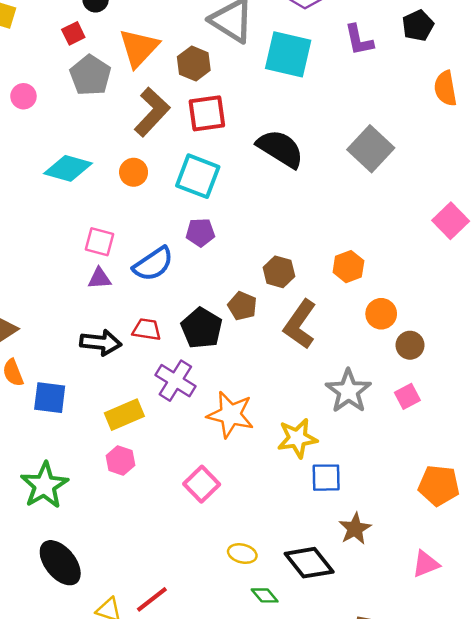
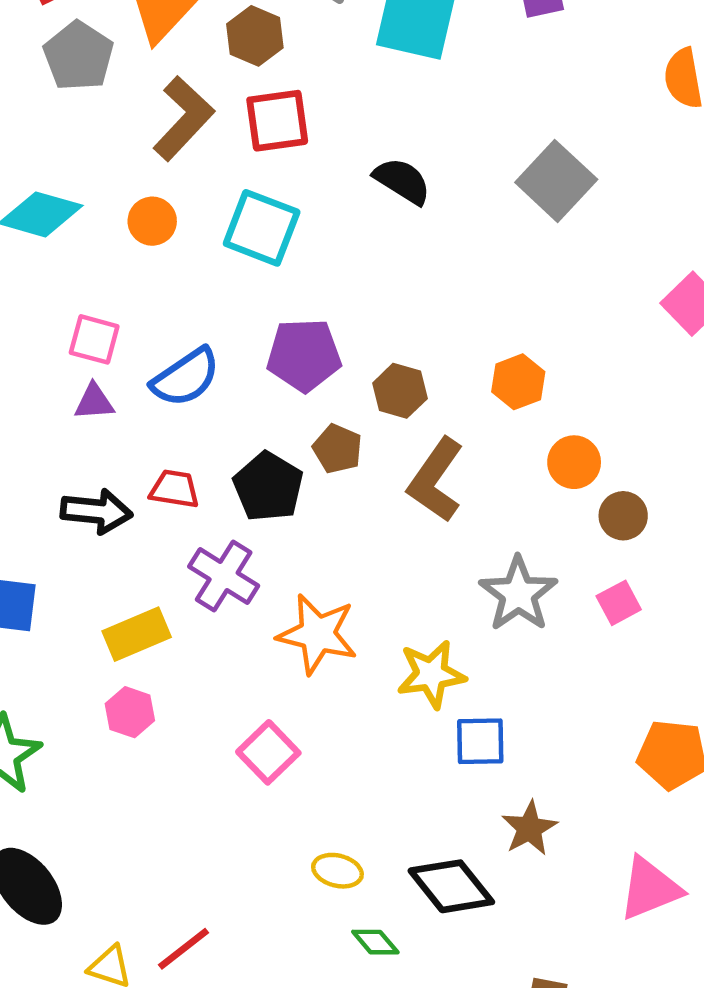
black semicircle: (280, 149) -> (402, 181), size x0.7
purple pentagon: (200, 233) -> (304, 355), moved, size x1.5
pink triangle: (426, 564) -> (650, 889), size x1.4

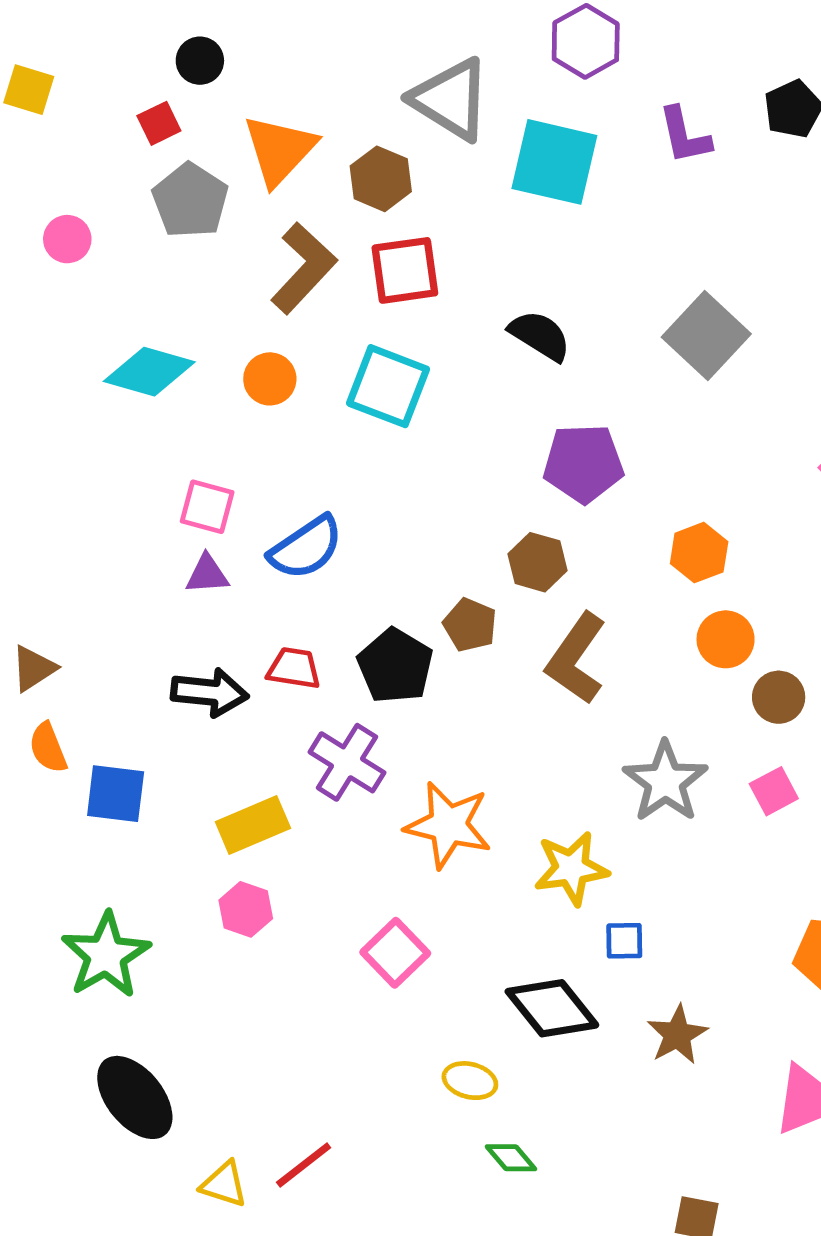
purple pentagon: (304, 355) -> (583, 463), moved
orange hexagon: (518, 382) -> (699, 553), moved
blue square: (480, 741) -> (624, 941), size x0.7
black diamond: (451, 886) -> (552, 1008), moved

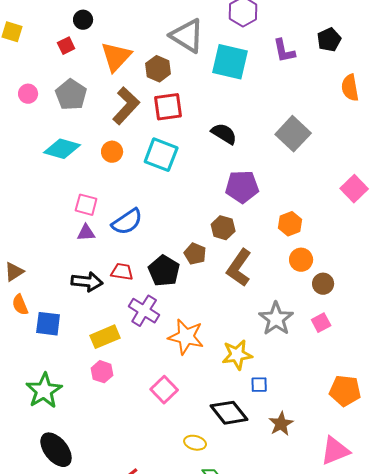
gray pentagon: (190, 201) -> (71, 95), moved

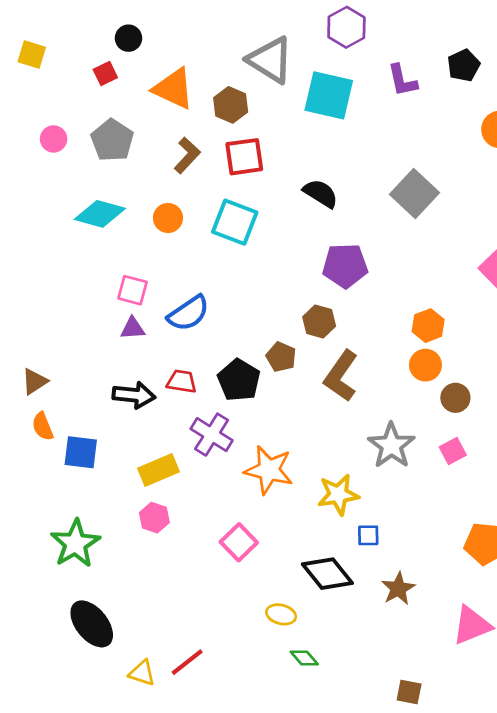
orange triangle: (116, 57) -> (173, 89), turned -48
brown L-shape: (126, 106) -> (187, 155), size x0.7
orange hexagon: (290, 224) -> (428, 326), moved

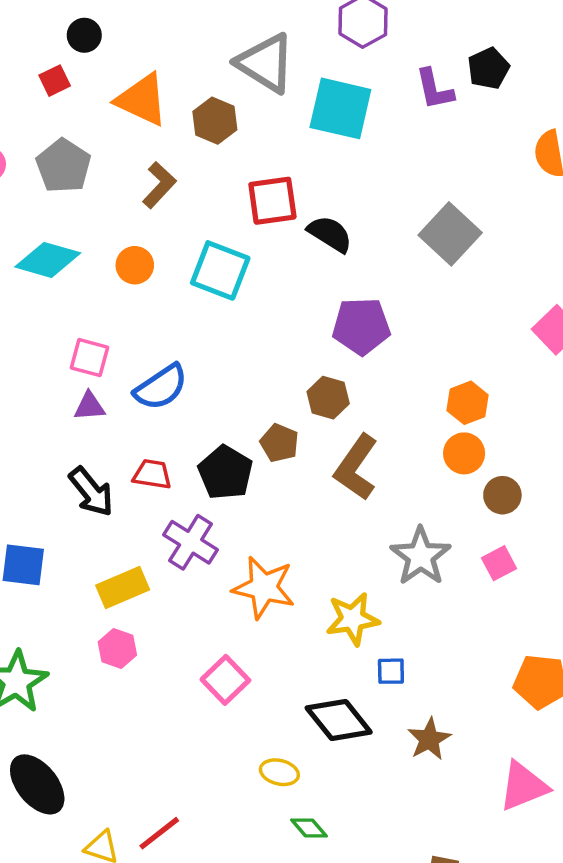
black pentagon: (464, 65) -> (488, 68), moved
red square: (244, 157) -> (272, 201), moved
black arrow: (134, 395) -> (91, 492), turned 45

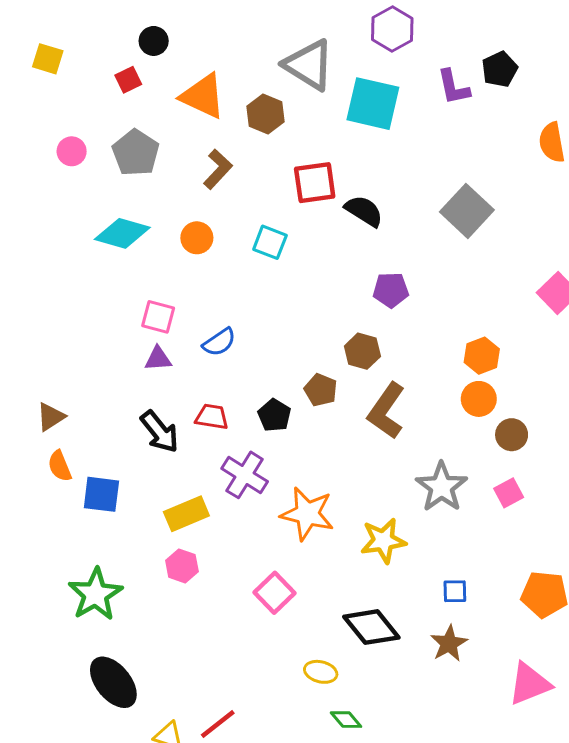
cyan square: (220, 270) -> (270, 242), size x0.7
purple pentagon: (361, 326) -> (391, 290), size x0.7
blue semicircle: (161, 387) -> (219, 342), size x0.7
black pentagon: (225, 473) -> (274, 415), size x0.7
blue square: (391, 671) -> (455, 591), moved

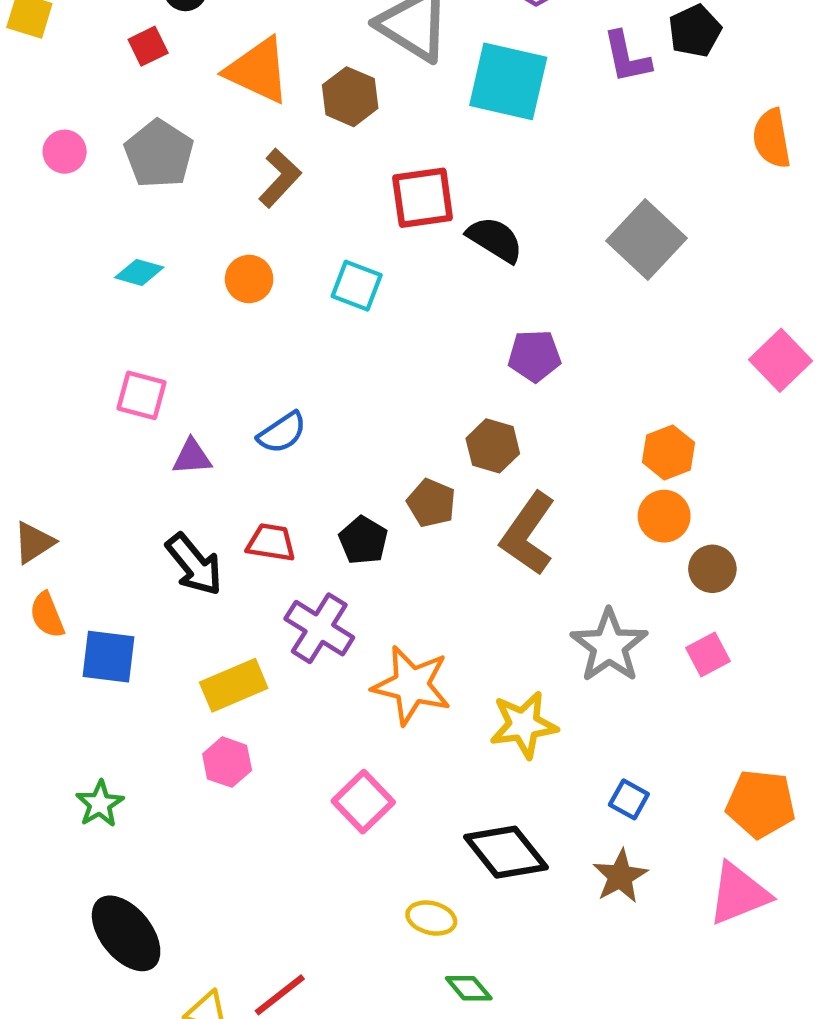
cyan diamond: (122, 233) -> (139, 272), size x0.6
pink square: (158, 317) -> (141, 395), moved
blue square: (455, 591) -> (629, 799), turned 30
green star: (95, 594) -> (100, 804), size x0.6
pink triangle: (529, 684) -> (739, 894), moved

